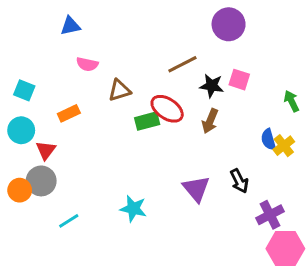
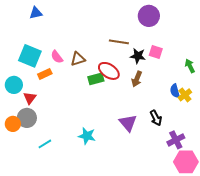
blue triangle: (70, 26) -> (36, 13), moved
pink semicircle: (87, 64) -> (57, 57), moved, turned 40
brown line: (182, 64) -> (119, 42), turned 36
cyan square: (24, 90) -> (30, 56), moved, size x1.6

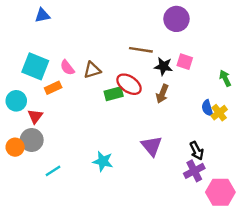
black arrow: (156, 118) -> (197, 151), moved
purple cross: (176, 140) -> (194, 171), moved

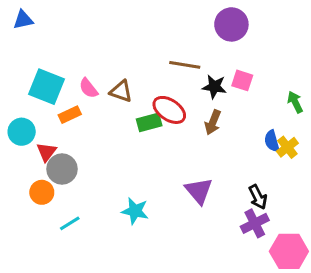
blue triangle: (42, 15) -> (23, 20), moved
brown triangle: (92, 70) -> (121, 91), turned 36
gray circle: (32, 140) -> (62, 169), moved
orange circle: (15, 147) -> (42, 192), moved

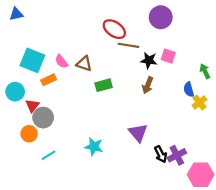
red ellipse: (169, 110) -> (114, 29), moved
blue semicircle: (272, 141) -> (189, 90), moved
black arrow: (258, 197) -> (161, 154), moved

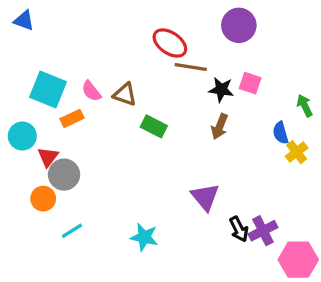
blue triangle: (16, 14) -> (24, 21), turned 32
green rectangle: (104, 85) -> (154, 126), turned 42
cyan star: (94, 147) -> (144, 237), moved

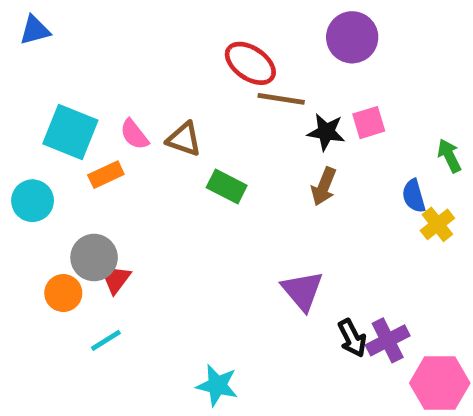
blue triangle: (24, 21) -> (35, 30), turned -35
pink square: (250, 83) -> (369, 123), turned -35
red triangle: (48, 157) -> (115, 279), moved
cyan star: (144, 237) -> (217, 385), moved

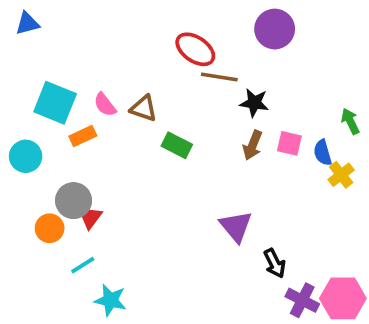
pink square: (369, 123) -> (289, 143), moved, turned 30
purple cross: (388, 340) -> (302, 300), moved, turned -36
cyan star: (217, 385) -> (110, 300), moved

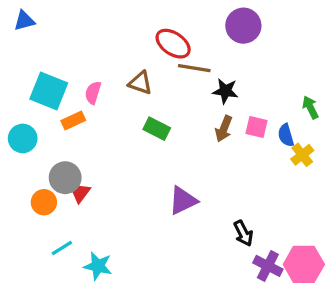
pink semicircle: (105, 105) -> (93, 93), turned 55
brown triangle: (144, 108) -> (140, 83), moved
purple triangle: (236, 226) -> (183, 201), moved, turned 44
cyan line: (83, 265) -> (62, 248), moved

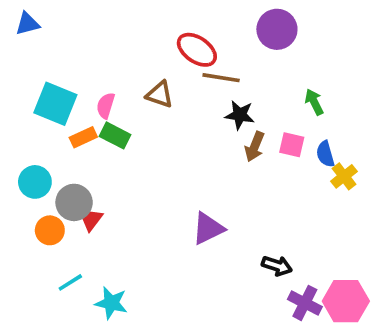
black star: (225, 91) -> (240, 115), moved
green arrow: (310, 107) -> (314, 102), moved
green rectangle: (157, 129) -> (115, 135), moved
cyan circle: (23, 138) -> (35, 182), moved
black arrow: (243, 233) -> (277, 266), turned -45

